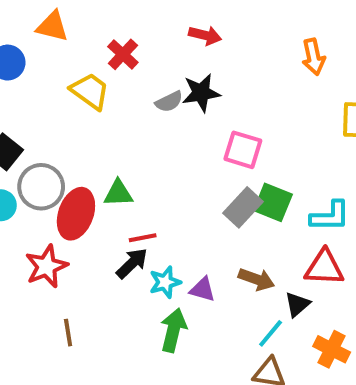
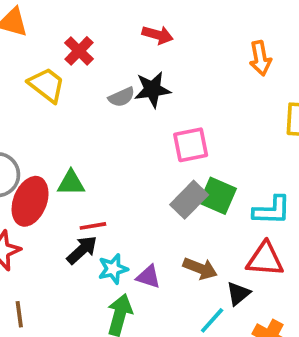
pink square: (243, 150) -> (191, 145), turned -30

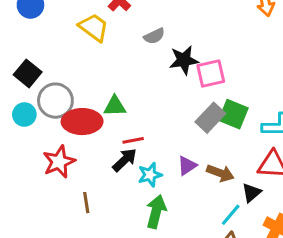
black star: (152, 89) -> (184, 60), moved
red ellipse: (30, 201) -> (82, 122), turned 69
purple triangle: (148, 277) -> (187, 166), moved, turned -50
brown line: (19, 314) -> (86, 203), moved

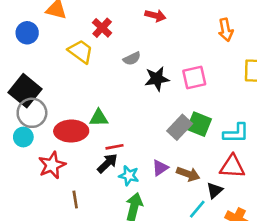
black square: (28, 73) -> (25, 91), size x1.4
pink square: (211, 73) -> (194, 78), moved
gray circle: (55, 101) -> (32, 113), moved
cyan circle: (24, 115) -> (23, 137), moved
cyan star: (150, 175) -> (129, 176), turned 30

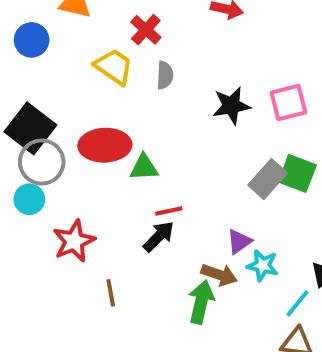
gray semicircle: (132, 59) -> (165, 75), moved, turned -60
red ellipse: (71, 131) -> (105, 145), moved
brown arrow: (188, 174) -> (219, 275), moved
cyan star: (129, 176) -> (263, 265), moved

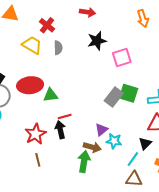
black star: (231, 106) -> (97, 41), moved
black arrow: (159, 236) -> (60, 130), turned -54
red star: (74, 241) -> (36, 134), moved

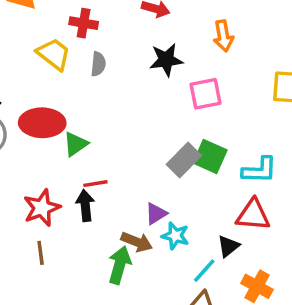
orange arrow: (143, 18) -> (223, 36), moved
red cross: (47, 25) -> (84, 23), turned -35
green triangle: (51, 95) -> (76, 144), turned -35

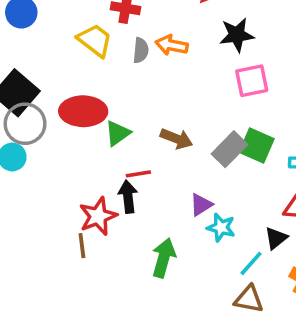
orange arrow: (223, 36) -> (172, 45), moved, turned 112
black star: (166, 60) -> (237, 35), moved
red star: (42, 208) -> (98, 216), moved
brown arrow: (137, 242) -> (176, 139), moved

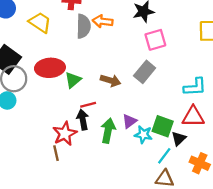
yellow trapezoid: (95, 40) -> (40, 22), moved
gray semicircle: (141, 50) -> (83, 26), size x1.5
green square: (257, 145) -> (163, 126), moved
gray rectangle: (230, 149) -> (145, 72), moved
green arrow: (164, 258) -> (108, 131), moved

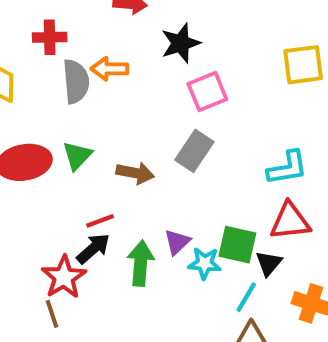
green triangle: (73, 80) -> (77, 156), moved
black arrow: (83, 120) -> (93, 249), turned 66

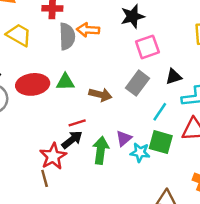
green triangle: (77, 156) -> (65, 82), turned 42
black triangle: (269, 263) -> (174, 77), moved, turned 30
cyan line: (246, 297) -> (160, 112), moved

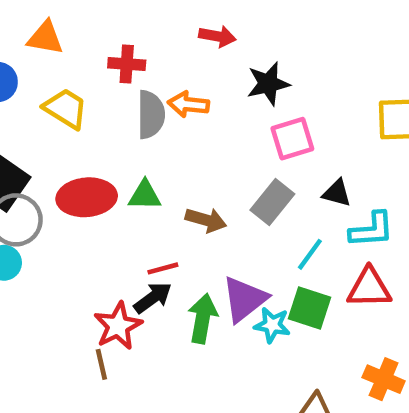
black triangle: (174, 77) -> (337, 193), turned 30
purple triangle: (124, 138) -> (244, 299), size x1.6

